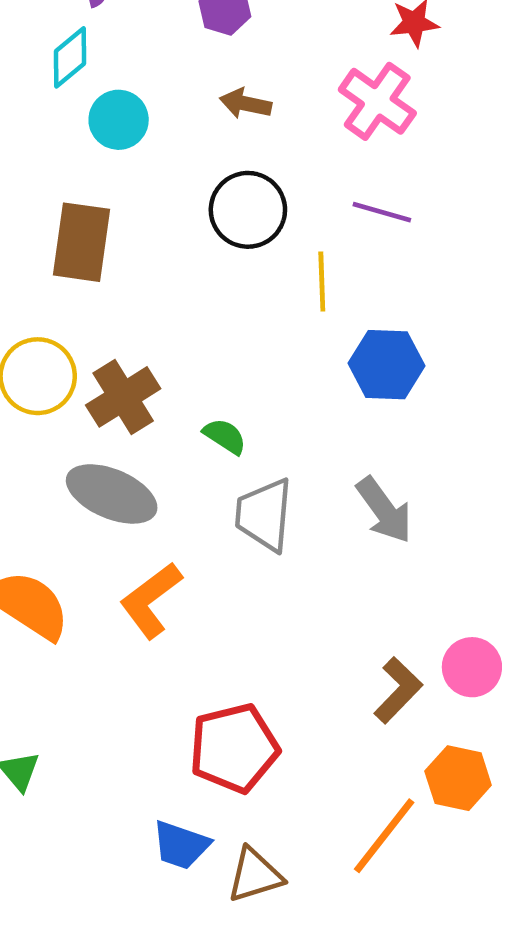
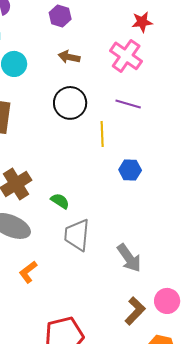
blue hexagon: (386, 365) -> (130, 170), size x0.7
gray arrow: (384, 510) -> (129, 258), moved
orange L-shape: (151, 600) -> (28, 272), size x0.7

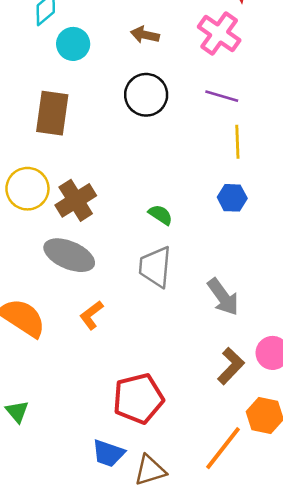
yellow line: (102, 134) -> (237, 142), moved
blue hexagon: (130, 170) -> (232, 198), moved
green semicircle: (60, 201) -> (160, 215), moved

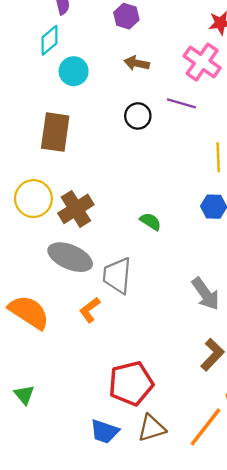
black circle: (146, 95) -> (138, 116), size x0.7
purple line: (222, 96) -> (181, 103), moved
gray trapezoid: (155, 267) -> (117, 275), moved
brown triangle: (150, 470) -> (152, 428), moved

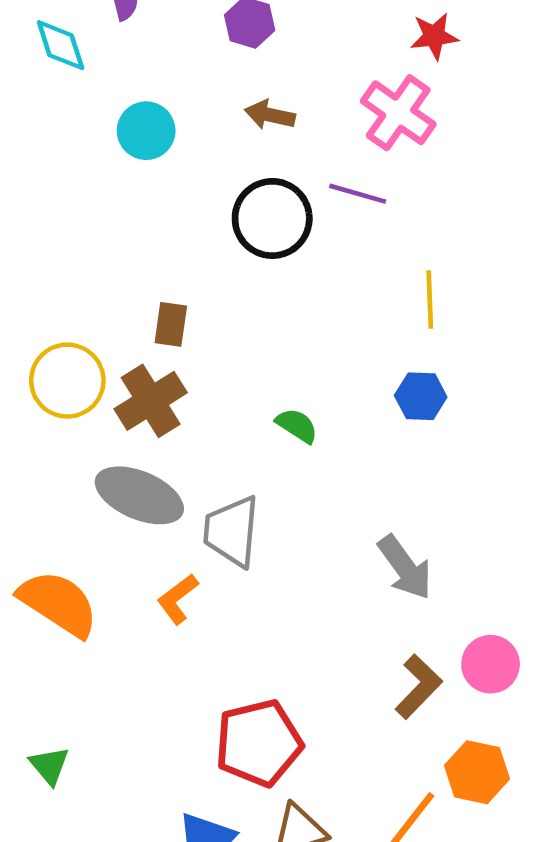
cyan diamond: (49, 40) -> (61, 45), moved, turned -68
black circle: (138, 116) -> (272, 218), size x1.5
brown rectangle: (55, 132) -> (171, 324), moved, size x0.6

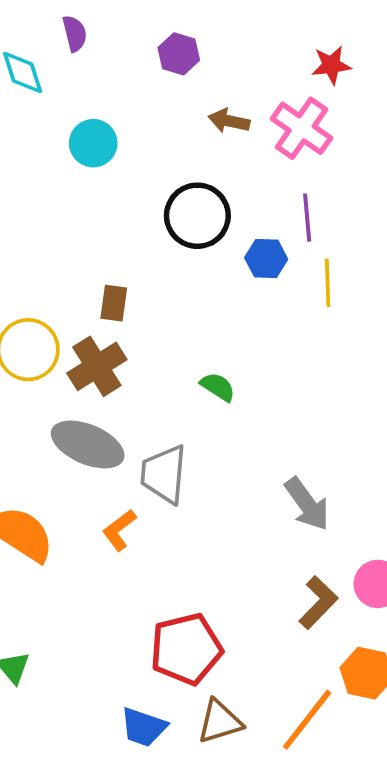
brown arrow: (270, 115) -> (229, 121), moved
purple line: (358, 194) -> (307, 218), moved, turned 69
blue hexagon: (421, 396) -> (266, 258), moved

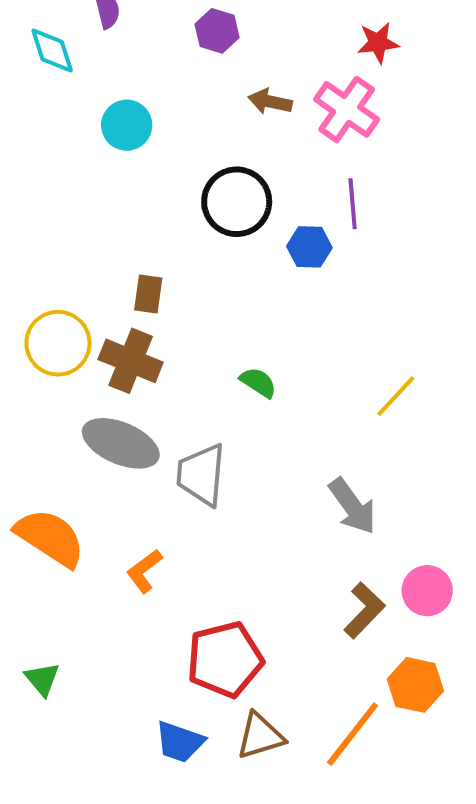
yellow line: (328, 283) -> (396, 396), moved, turned 45
brown cross: (97, 366) -> (131, 361), turned -36
orange L-shape: (119, 530) -> (144, 571), moved

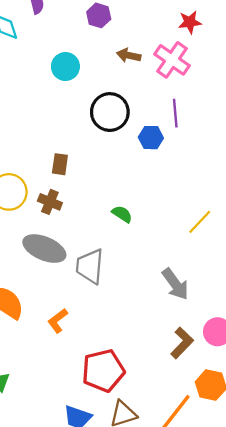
cyan circle: (127, 125) -> (65, 67), moved
brown cross: (131, 361) -> (50, 202), size x0.7

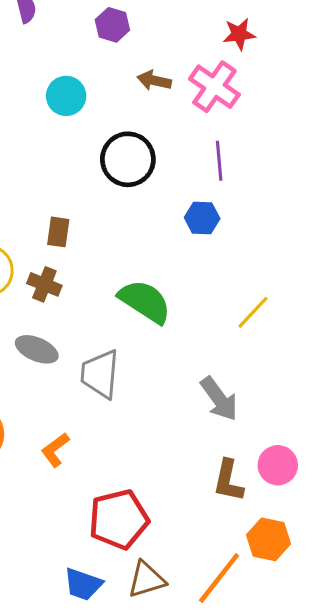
blue hexagon: (151, 138) -> (202, 218), moved
green semicircle: (122, 214) -> (145, 301), size x1.8
gray ellipse: (44, 249) -> (37, 349), size x0.7
brown L-shape: (182, 343) -> (228, 481), turned 148

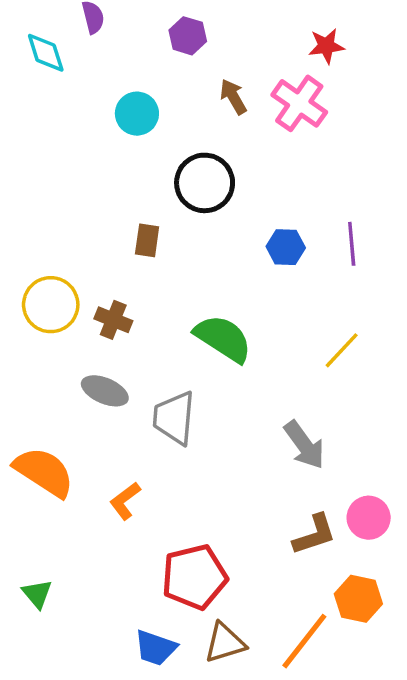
brown arrow: (154, 80) -> (233, 97), turned 48
purple line: (219, 161) -> (352, 244), moved
brown rectangle: (58, 232) -> (147, 240), moved
brown L-shape: (228, 481) -> (314, 535), turned -120

